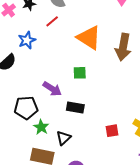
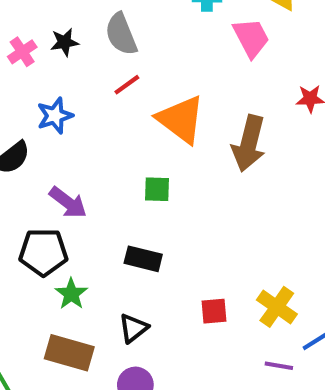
red line: (52, 21) -> (127, 85), moved
purple arrow: (52, 89) -> (68, 203), moved
black triangle: (63, 138) -> (133, 328), moved

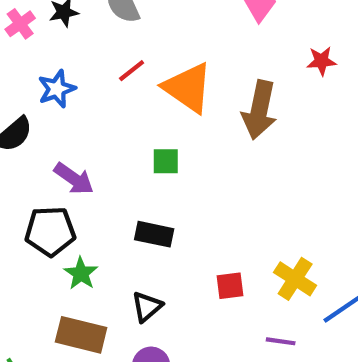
red line: (127, 85) -> (132, 71), moved
purple line: (279, 366) -> (281, 341), moved

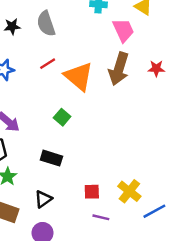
brown arrow: (259, 110) -> (119, 69), moved
green square: (166, 161) -> (62, 117), turned 35
purple line: (281, 341) -> (101, 217), moved

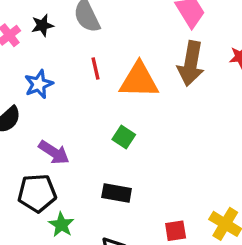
red line: (48, 64) -> (96, 69), turned -63
orange triangle: (79, 76) -> (139, 80), turned -32

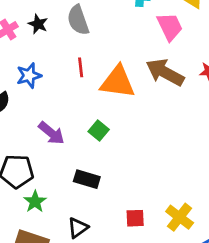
black star: (42, 25) -> (38, 24), turned 30
brown arrow: (191, 64) -> (165, 72), turned 102
purple arrow: (54, 152) -> (51, 133), moved

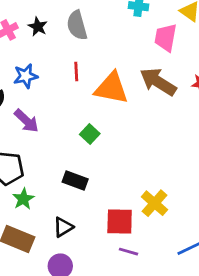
pink trapezoid: (170, 27) -> (166, 38), turned -148
purple arrow: (51, 133) -> (26, 121), moved
yellow cross: (180, 217) -> (155, 203), moved
red square: (135, 218) -> (120, 222), size x1.5

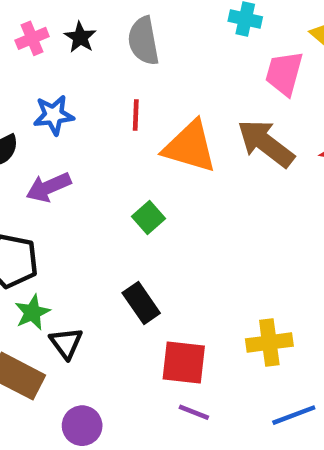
purple arrow: (26, 121) -> (48, 187), turned 108
black rectangle: (75, 180) -> (141, 303), moved, turned 30
yellow cross: (155, 203) -> (269, 343), moved, turned 36
black triangle: (63, 227) -> (66, 343), moved, turned -40

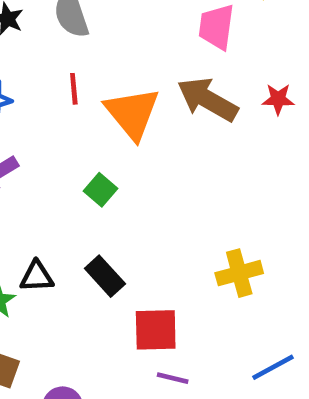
orange triangle: (190, 147) -> (132, 113), turned 42
black triangle: (66, 343) -> (37, 277), moved, turned -48
yellow cross: (269, 343) -> (239, 273), moved

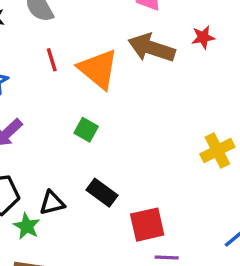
yellow cross: (239, 273) -> (217, 150), moved

